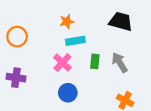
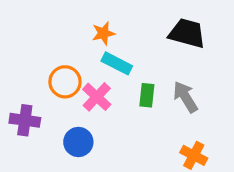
orange circle: (17, 37) -> (65, 82), moved
cyan rectangle: (75, 41) -> (117, 63), turned 36
blue circle: (68, 93) -> (78, 142), moved

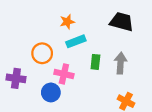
cyan rectangle: (117, 63) -> (76, 41), turned -48
pink cross: (97, 97) -> (64, 74), moved, turned -30
gray arrow: (185, 97) -> (121, 63), turned 36

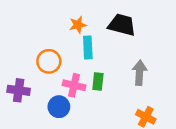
black trapezoid: (122, 22) -> (122, 25), moved
cyan rectangle: (76, 41) -> (88, 47), turned -72
green rectangle: (95, 62) -> (98, 81), moved

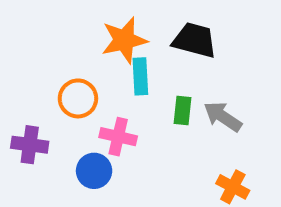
orange star: (78, 25) -> (124, 40), size x1.6
gray arrow: (139, 73) -> (223, 117), turned -60
green rectangle: (98, 81) -> (182, 111), moved

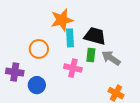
black trapezoid: (195, 40) -> (95, 36), moved
pink cross: (118, 137) -> (73, 68), moved
blue circle: (94, 171) -> (37, 85), moved

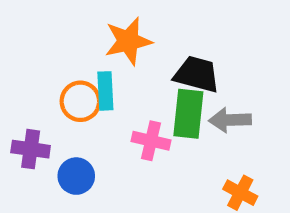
cyan rectangle: (70, 38) -> (105, 91), moved
green rectangle: (91, 55) -> (188, 114), size x1.6
gray arrow: (111, 58) -> (230, 120), turned -36

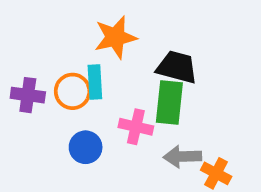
gray arrow: (230, 120) -> (182, 157), moved
purple cross: (31, 149) -> (28, 95), moved
blue circle: (76, 176) -> (86, 147), moved

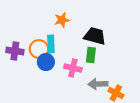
orange star: (115, 37) -> (62, 20), size x0.7
green rectangle: (169, 103) -> (91, 55), size x0.7
blue circle: (86, 147) -> (46, 62), moved

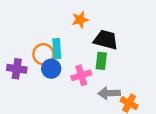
orange star: (62, 20) -> (80, 20), moved
purple cross: (15, 51) -> (17, 69), moved
pink cross: (73, 68) -> (81, 75), turned -30

